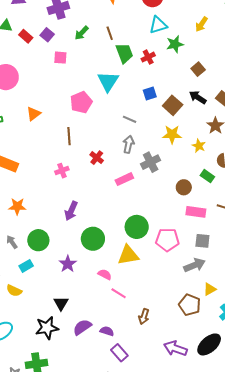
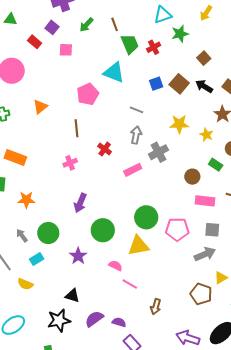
red rectangle: (26, 36) -> (35, 42), moved
cyan triangle: (108, 81) -> (114, 73), turned -40
brown square: (173, 105) -> (179, 84), moved
black triangle: (61, 303) -> (72, 296), turned -42

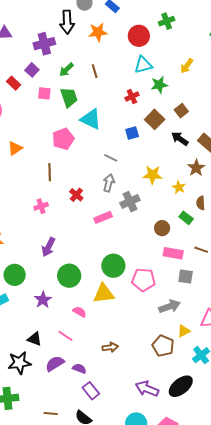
green trapezoid: (130, 44) -> (69, 97), moved
brown square: (179, 84) -> (155, 119), moved
gray square: (212, 230) -> (186, 277), moved
pink line: (130, 284) -> (65, 336), moved
brown arrow: (156, 307) -> (110, 347), moved, turned -119

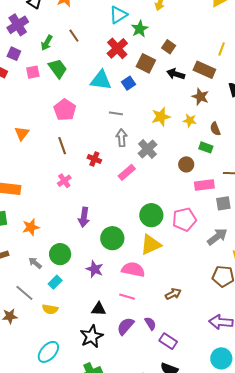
red cross: (132, 96) -> (117, 48), size x1.5
cyan triangle: (91, 119) -> (101, 80), moved
pink semicircle: (79, 312) -> (133, 269), size x1.6
purple semicircle: (79, 369) -> (150, 324), turned 56

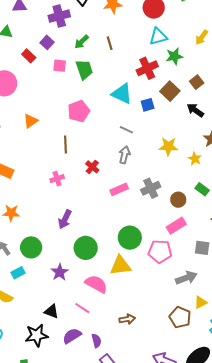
gray cross: (148, 149) -> (151, 188), moved
pink rectangle: (204, 185) -> (176, 226), moved, turned -42

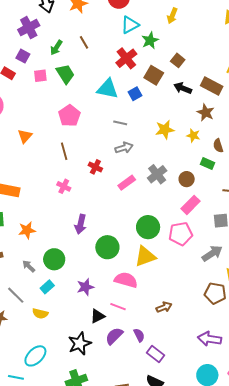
gray arrow: (125, 155) -> (124, 148), turned 72
pink cross: (57, 179) -> (64, 186), turned -32
purple star: (60, 272) -> (85, 287), moved, turned 30
black triangle: (51, 311) -> (98, 316), moved, turned -35

